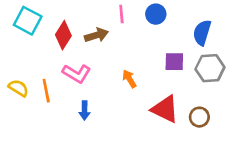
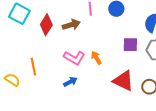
pink L-shape: (77, 73) -> (74, 58), moved
yellow semicircle: (18, 88) -> (12, 80), moved
blue arrow: (84, 110) -> (70, 82), moved, turned -120

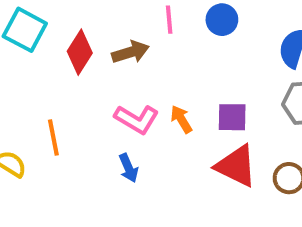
purple square: (130, 45) -> (232, 117), moved
blue arrow: (70, 82) -> (128, 168), turned 96

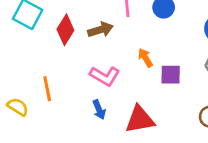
orange arrow: (181, 119) -> (145, 58), moved
red triangle: (236, 166) -> (140, 119), moved, turned -36

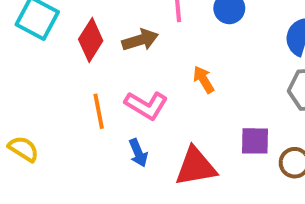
purple square: (171, 75) -> (255, 141), moved
orange line: (47, 89) -> (99, 111), moved

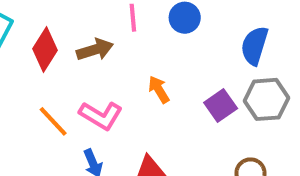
orange line: (99, 111) -> (53, 121), turned -32
purple square: (255, 141) -> (221, 105), moved, turned -36

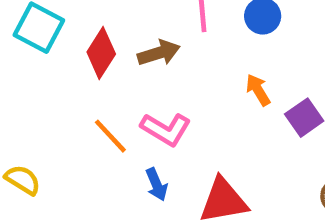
orange arrow: (159, 89) -> (258, 90), moved

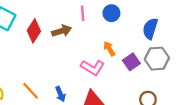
pink L-shape: (166, 129) -> (93, 67), moved
orange line: (110, 136) -> (31, 91), moved

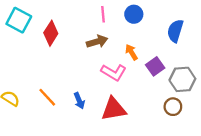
brown arrow: (62, 31) -> (97, 41), moved
gray hexagon: (157, 59) -> (182, 79), moved

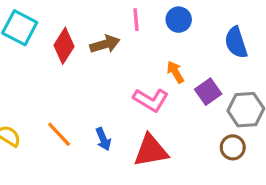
blue semicircle: (175, 31) -> (236, 43), turned -35
brown arrow: (97, 41) -> (105, 44), moved

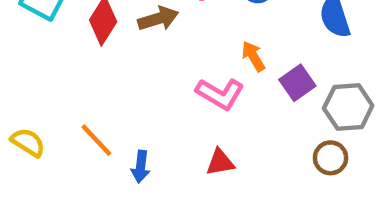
blue arrow: (103, 139) -> (141, 167), moved, turned 30
red triangle: (151, 151) -> (220, 162), size x0.6

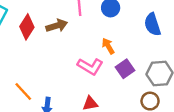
purple square: (297, 83) -> (125, 69), moved

